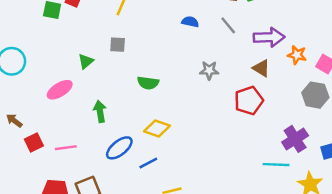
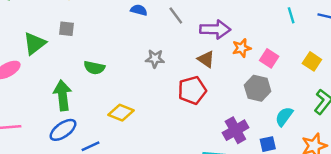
orange star: (297, 55) -> (242, 48), turned -30
green triangle: (86, 61) -> (35, 43), size x1.5
green arrow: (100, 111) -> (63, 95), moved, size x1.4
yellow diamond: (157, 128) -> (121, 113), moved

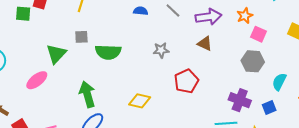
orange star: (242, 48) -> (245, 16), moved
green semicircle: (94, 68) -> (108, 52), moved, size x1.4
red pentagon: (192, 90) -> (186, 81), moved
purple cross: (235, 130) -> (240, 100), turned -30

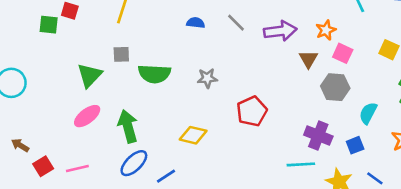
brown triangle: (205, 44) -> (308, 59), moved, turned 35
gray star: (161, 50) -> (207, 78), moved
pink ellipse: (37, 80) -> (87, 116), moved

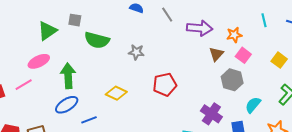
pink line: (77, 168) -> (24, 85), moved, turned -30

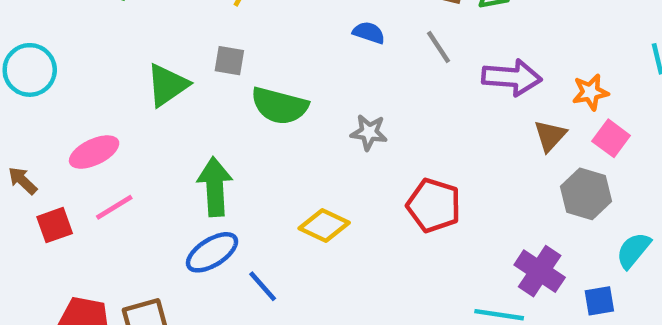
pink ellipse: (39, 61) -> (94, 152), moved
red pentagon: (165, 85) -> (434, 205), turned 30
blue line: (89, 120) -> (263, 286), turned 70

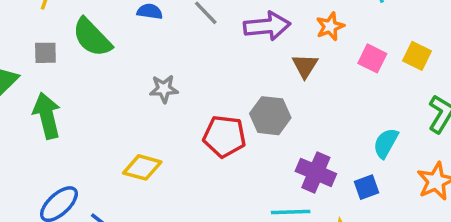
green semicircle: (280, 106) -> (92, 37), moved, turned 42
pink square: (611, 138) -> (372, 58), moved
green arrow: (215, 187) -> (47, 116), moved
gray hexagon: (586, 194) -> (270, 116), moved

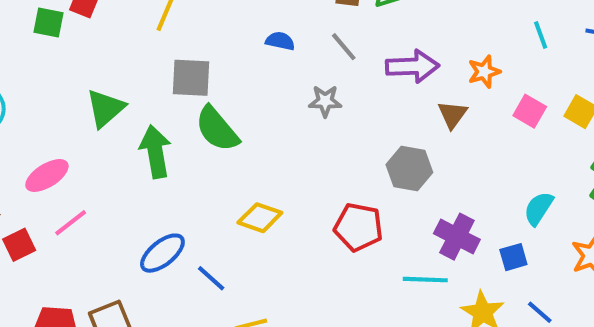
green semicircle: (92, 37) -> (217, 129), moved
gray square: (45, 53) -> (191, 78), moved, size x1.5
gray star: (164, 89) -> (325, 101), moved
red pentagon: (224, 136) -> (358, 227), moved

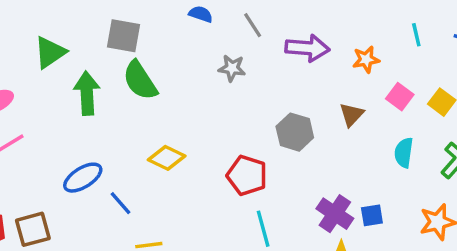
brown triangle: (452, 115) -> (352, 115), moved
cyan semicircle: (539, 208) -> (404, 153), moved, turned -32
purple cross: (457, 237) -> (335, 214), moved
cyan line: (425, 280) -> (263, 229), moved, turned 66

